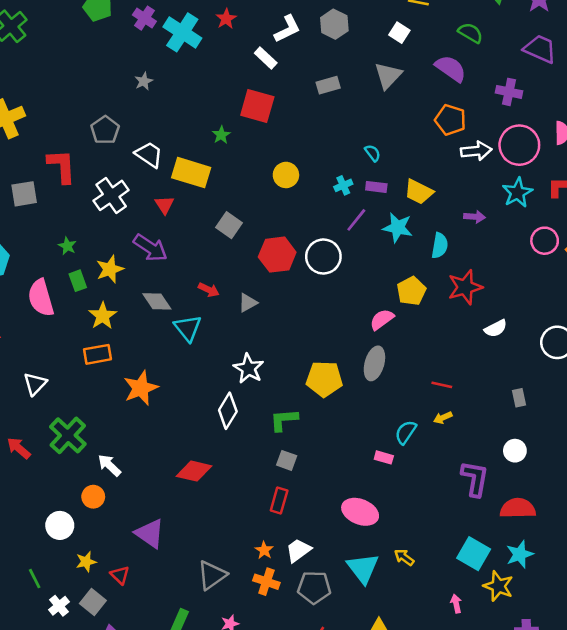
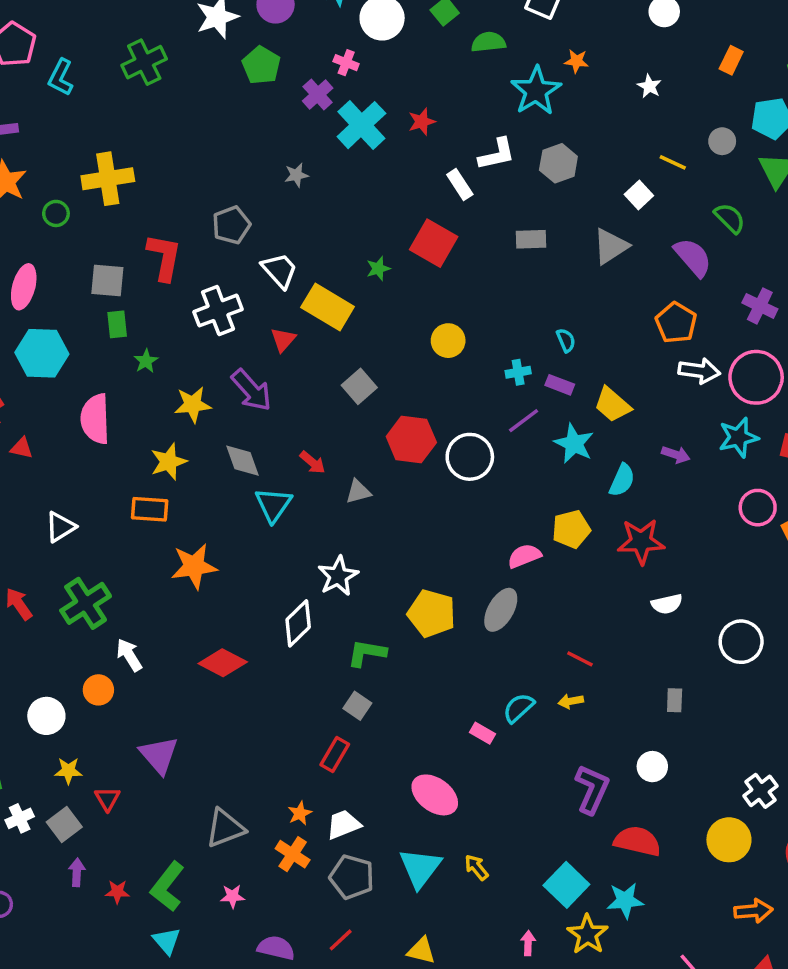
green rectangle: (78, 281) -> (117, 324), moved
red diamond: (194, 471) -> (223, 663), moved

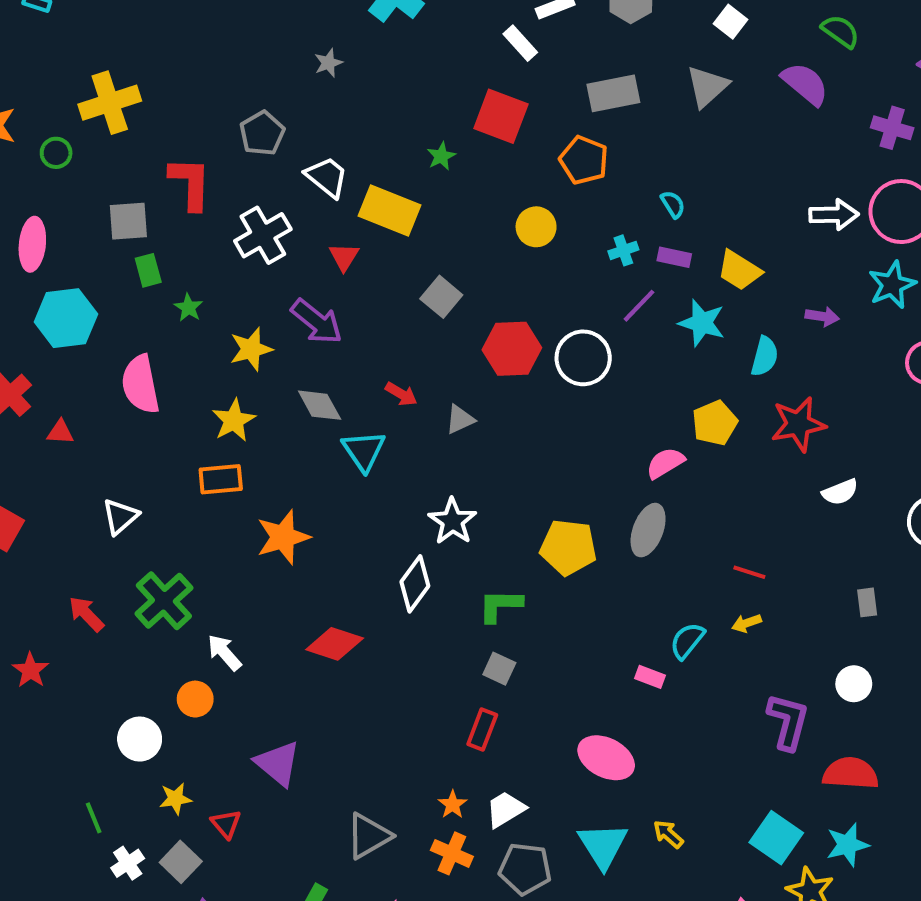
gray rectangle: (531, 239) -> (613, 93), size x1.4
orange pentagon: (676, 323) -> (584, 160), moved

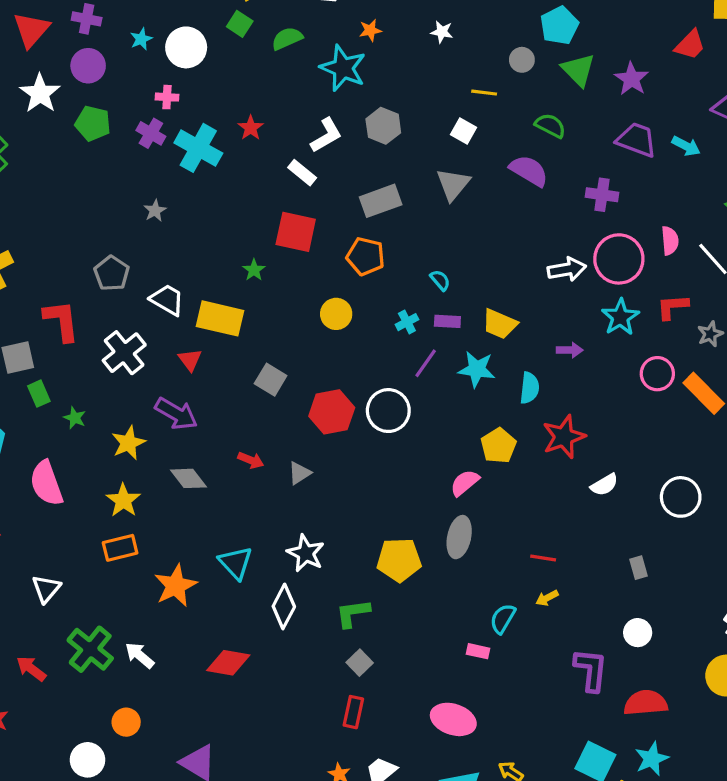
cyan triangle: (364, 451) -> (236, 563), moved
white arrow: (224, 653) -> (140, 655), moved
gray square: (499, 669) -> (360, 663), turned 30

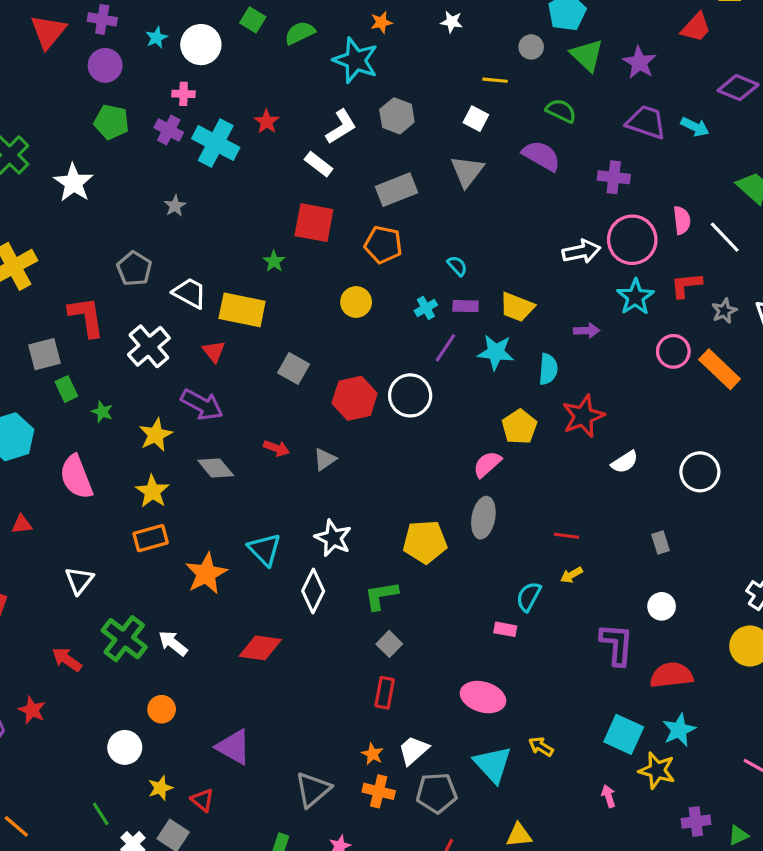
white star: (40, 93) -> (74, 183), moved

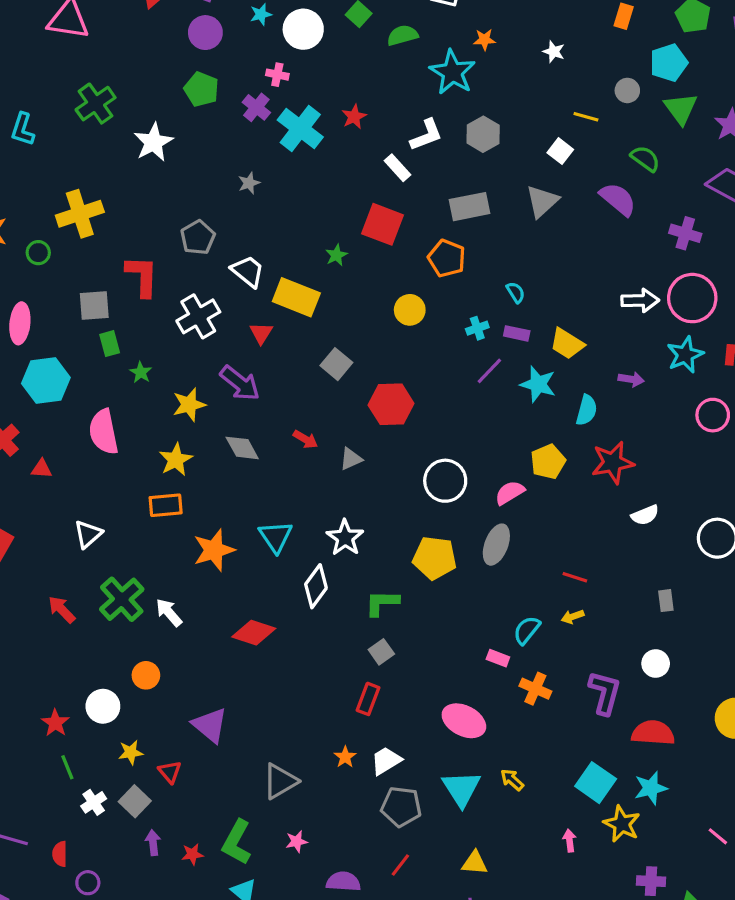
white circle: (410, 395) -> (445, 481), moved
red star: (32, 710) -> (55, 723), moved
orange cross: (379, 791) -> (535, 689), moved

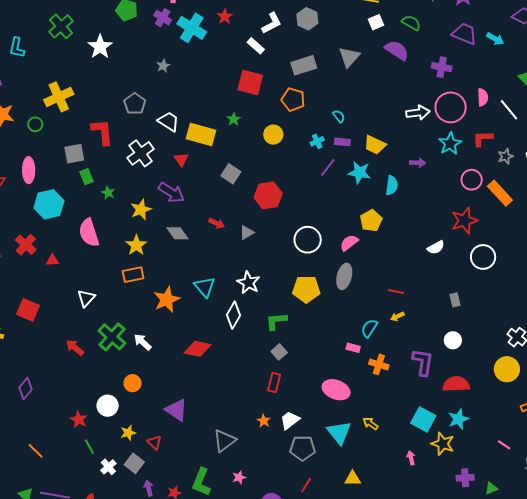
white square: (560, 151) -> (376, 22), moved, turned 35
green star: (336, 255) -> (234, 119), moved
red star: (613, 463) -> (464, 221), moved

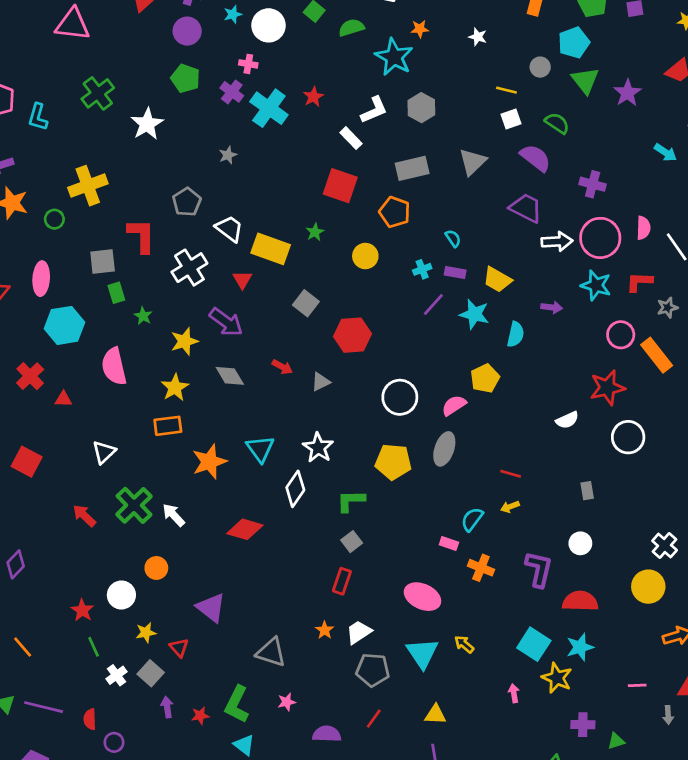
purple trapezoid: (465, 34) -> (526, 208), moved
cyan star: (450, 144) -> (596, 285), turned -30
gray triangle: (224, 441) -> (271, 652), turned 50
pink line: (504, 445) -> (637, 685), turned -40

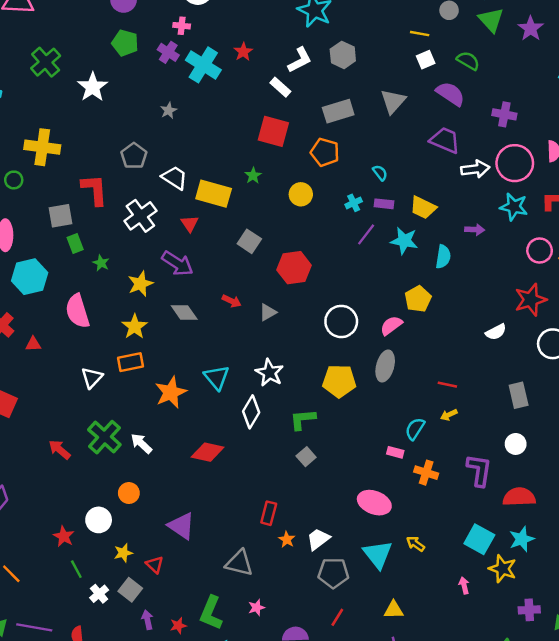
yellow cross: (88, 186) -> (42, 147), turned 32
white triangle: (104, 452) -> (92, 378), moved
gray rectangle: (587, 491) -> (519, 395), size x1.5
red rectangle: (342, 581) -> (269, 513), moved

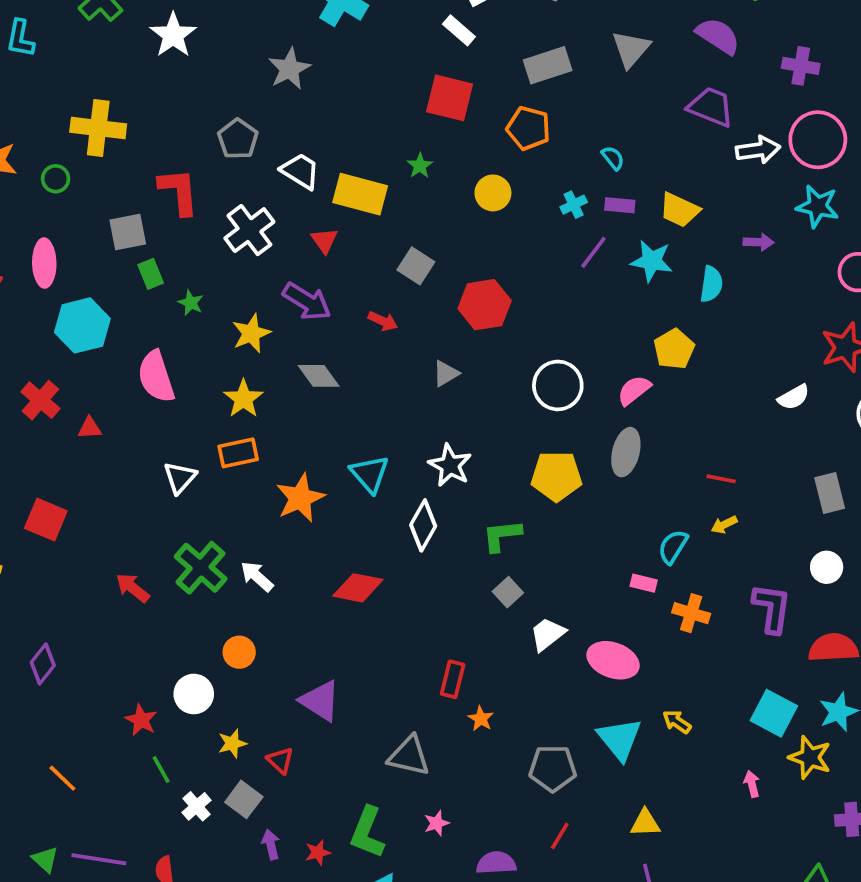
gray star: (169, 110) -> (289, 69), size x1.6
red arrow: (232, 301) -> (383, 321), moved
white trapezoid: (318, 539) -> (547, 634), moved

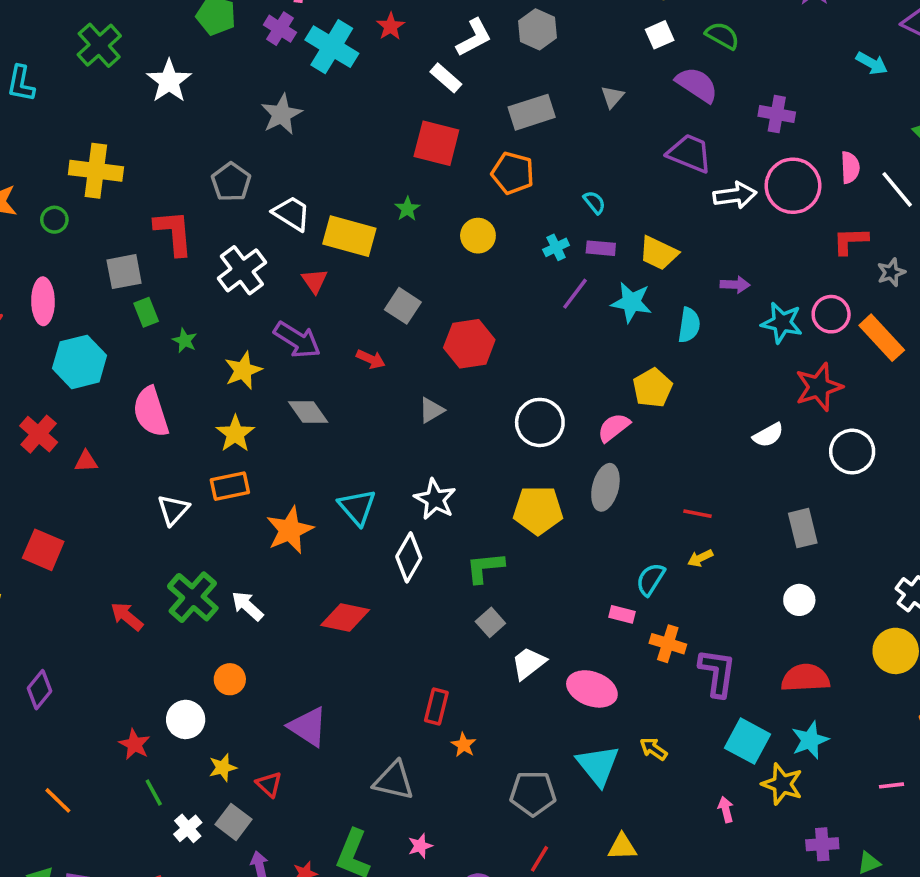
gray triangle: (631, 49) -> (612, 97), size x0.6
cyan star: (818, 206) -> (782, 323), moved
purple L-shape: (772, 608) -> (717, 673), moved

